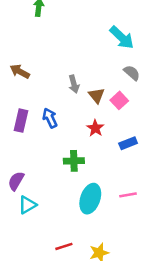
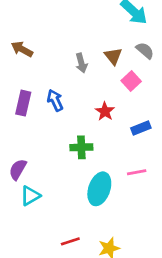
brown triangle: (97, 95) -> (113, 56), moved
pink line: (128, 195) -> (137, 172), moved

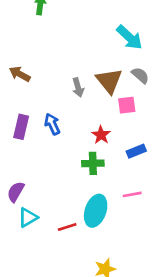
brown triangle: (113, 56) -> (109, 81), size x1.5
pink square: (131, 81) -> (127, 105), turned 36
green cross: (81, 147) -> (93, 163), moved
red line: (70, 241) -> (67, 227), moved

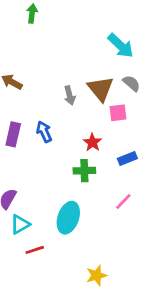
pink line: (132, 194) -> (123, 202), turned -36
cyan ellipse: (96, 211) -> (68, 218), moved
red line: (67, 227) -> (35, 250), moved

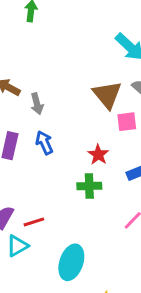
gray arrow: (70, 95) -> (37, 104), moved
cyan ellipse: (68, 218) -> (71, 262), moved
red line: (35, 250) -> (34, 222), moved

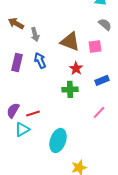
brown triangle: (107, 95) -> (70, 41), moved, turned -30

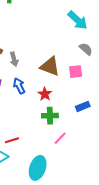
red star: (76, 68) -> (45, 94), moved
pink line: (99, 112) -> (60, 138), moved

